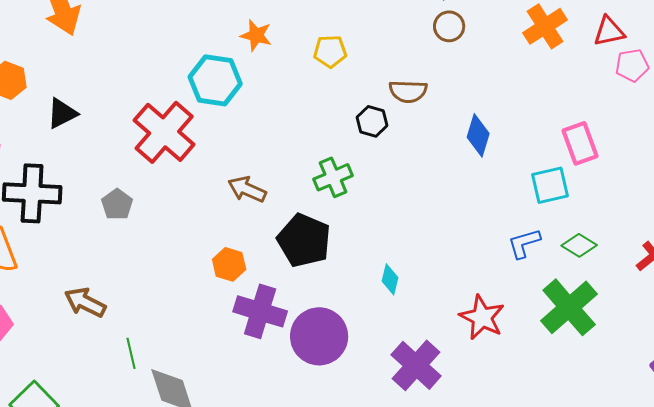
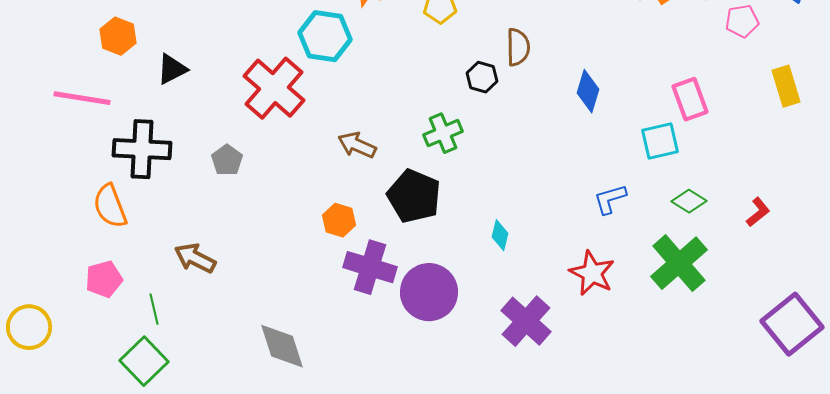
brown semicircle: (408, 91) -> (518, 47), turned -93
blue L-shape: (524, 243) -> (610, 199), moved
green line: (131, 353) -> (154, 309), moved

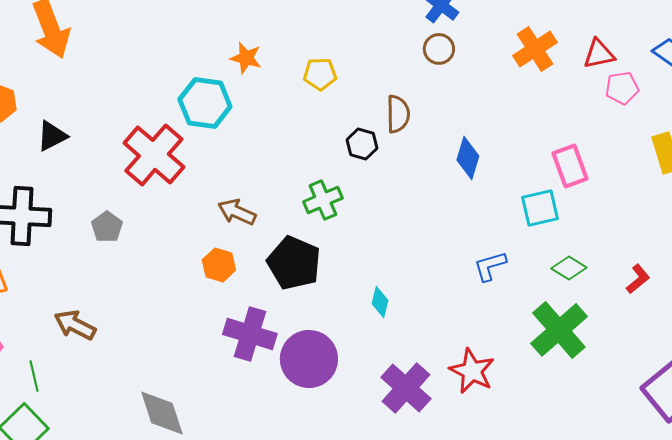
orange hexagon: (339, 220) -> (219, 265), moved
red star: (592, 273) -> (472, 371), moved

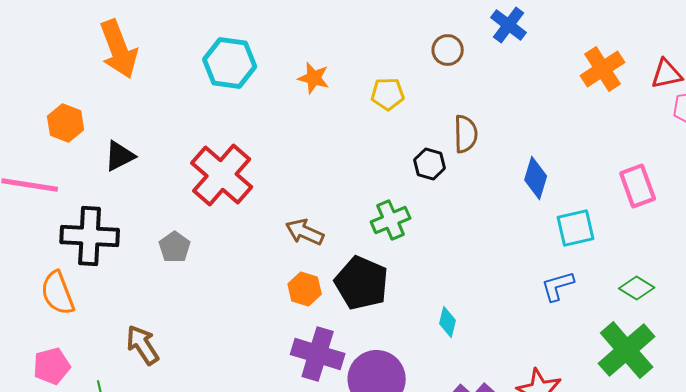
brown circle: (439, 49) -> (448, 50), moved
cyan hexagon: (205, 103) -> (230, 63), moved
cyan square: (540, 208) -> (576, 228), moved
orange hexagon: (219, 265) -> (305, 289), moved
brown arrow: (75, 325) -> (143, 345), turned 30

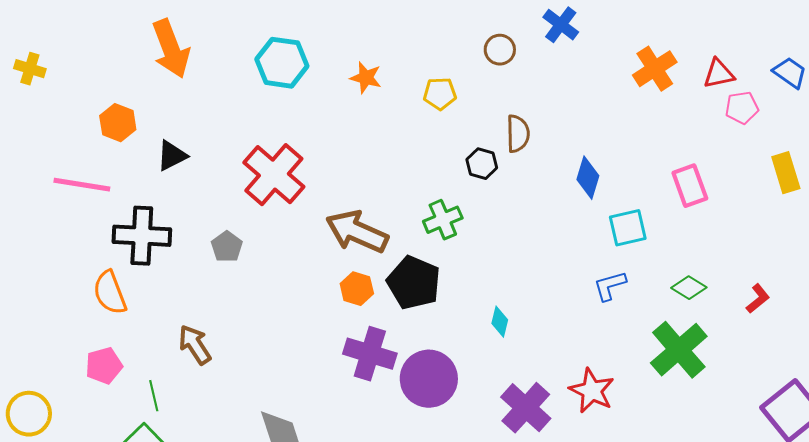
brown arrow: (305, 232) -> (357, 232), size x1.6

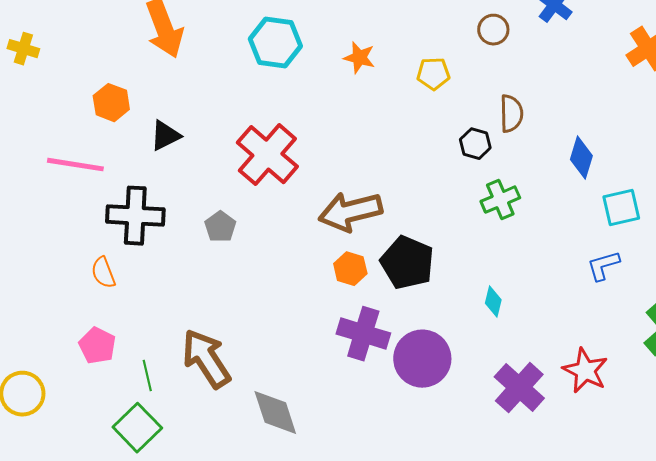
green cross: (443, 220) -> (500, 200), moved
brown arrow: (357, 232) -> (350, 212), turned -38
orange semicircle: (110, 293) -> (103, 273), size x0.7
brown arrow: (195, 345) -> (206, 359), moved, size x1.5
pink pentagon: (104, 366) -> (97, 346), turned -30

